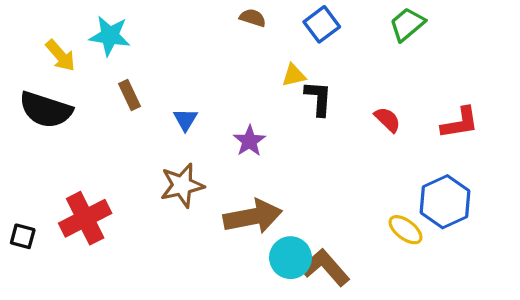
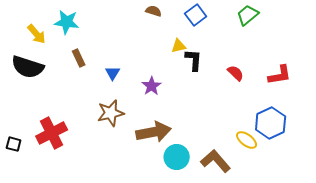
brown L-shape: (325, 267) -> (216, 161), moved

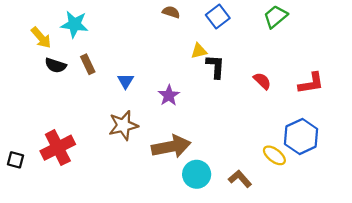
black semicircle: (28, 67) -> (56, 65), moved, size x0.6
brown L-shape: (216, 161) -> (240, 179), size x0.7

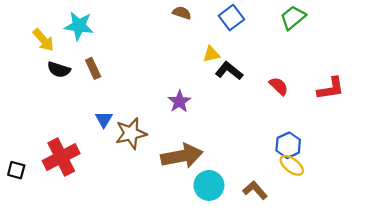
black L-shape: (216, 67) -> (229, 71), turned -55
blue triangle: (126, 81) -> (104, 119), moved
blue hexagon: (301, 136) -> (288, 145), moved, size x0.7

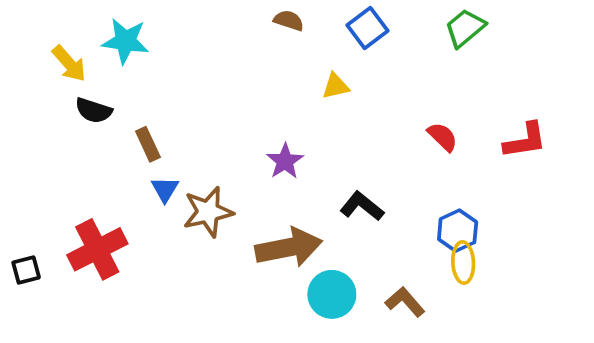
brown rectangle: (93, 68) -> (148, 144), moved
black L-shape: (229, 71) -> (362, 206), moved
yellow ellipse: (292, 165) -> (463, 262), turned 50
black square: (16, 170) -> (26, 270), turned -30

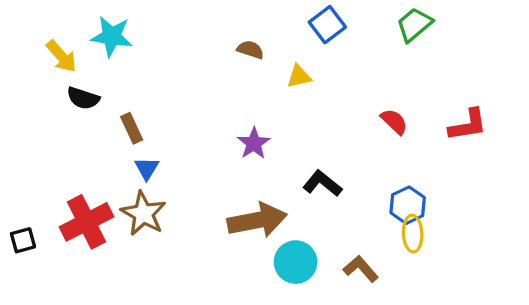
brown semicircle: (289, 20) -> (250, 50), moved
brown star: (208, 212) -> (143, 214), moved, turned -30

